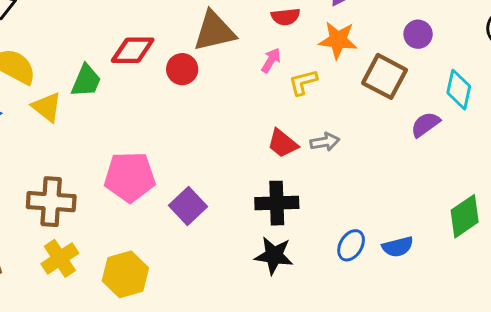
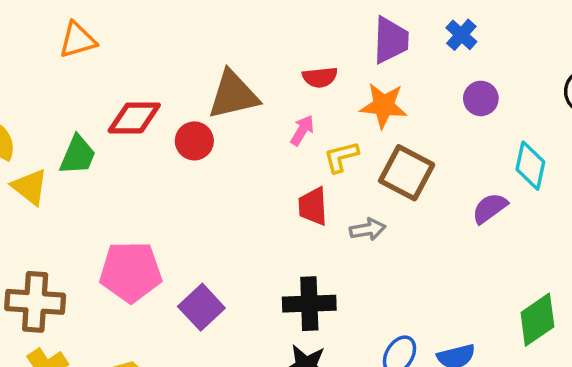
brown square: (385, 76) -> (407, 173), moved
red trapezoid: (283, 143) -> (313, 206), moved, turned 48

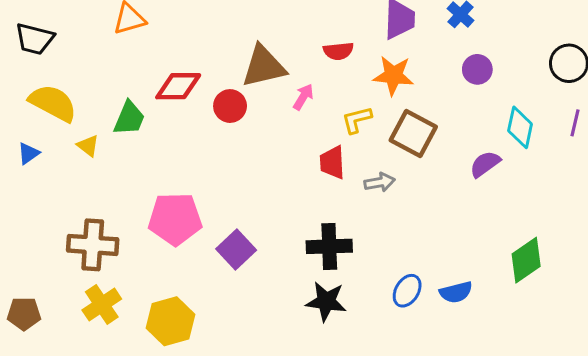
pink arrow: (302, 130) -> (303, 97), moved
yellow triangle: (30, 187) -> (88, 146), size x0.7

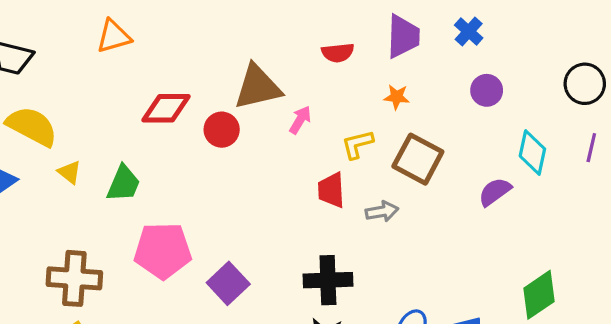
red semicircle: (338, 51) -> (338, 53), moved
orange star: (393, 75) -> (397, 97), size x0.6
green trapezoid: (129, 118) -> (123, 184), moved

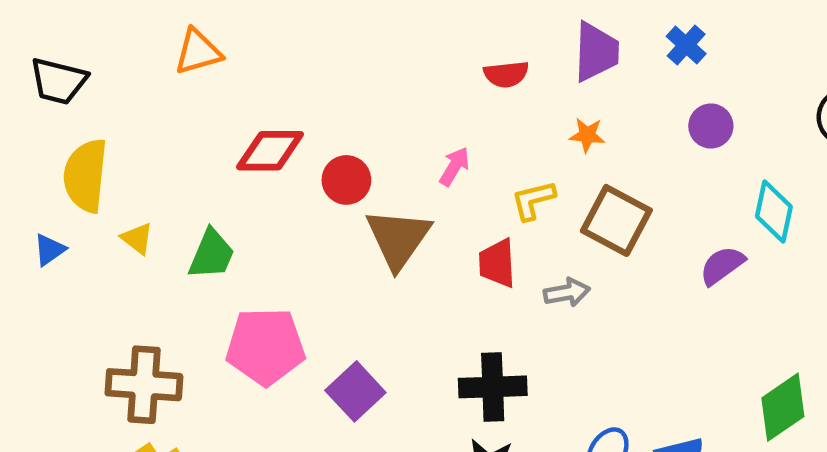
brown triangle: (258, 87) -> (398, 238), moved, turned -42
yellow semicircle: (32, 126) -> (85, 175), turned -112

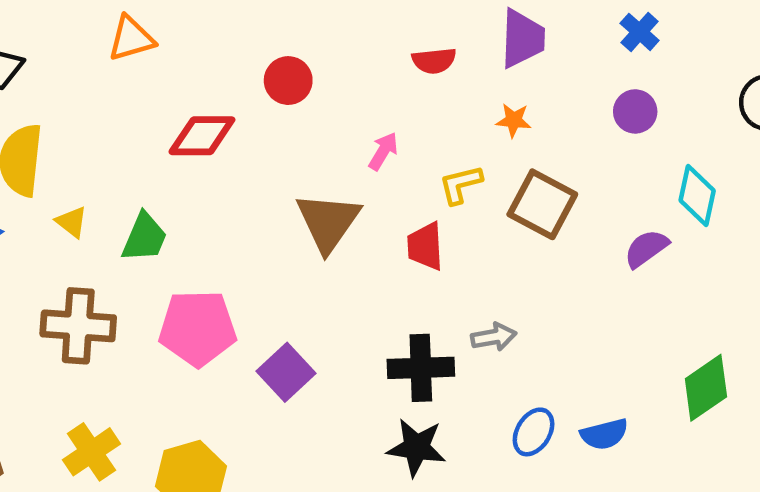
blue cross: (686, 45) -> (640, 32), moved
red circle: (346, 180) -> (288, 81), moved
gray arrow: (567, 292) -> (494, 337), moved
brown cross: (144, 385) -> (78, 326), moved

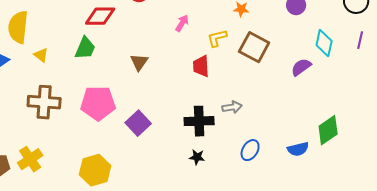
brown triangle: (328, 222) -> (139, 62), moved, size x0.6
green trapezoid: (145, 237) -> (85, 48), moved
blue semicircle: (604, 434) -> (298, 149), moved
black star: (416, 447) -> (197, 157), size x0.6
yellow cross: (91, 452) -> (30, 159), moved

